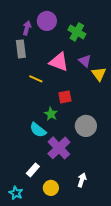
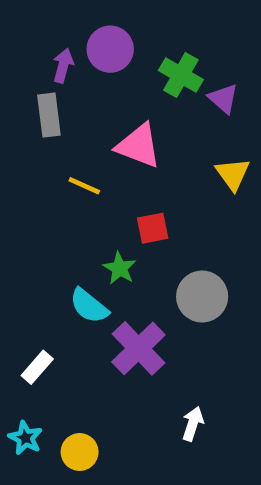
purple triangle: (85, 61) -> (223, 99), moved
white rectangle: (33, 170) -> (37, 367), moved
yellow circle: (51, 188) -> (80, 452), moved
cyan star: (16, 193) -> (25, 438), moved

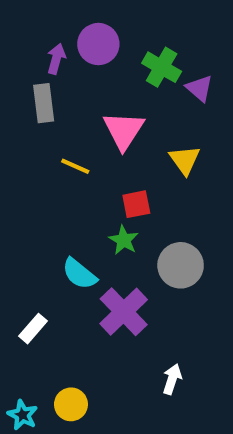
pink triangle: (138, 146) -> (124, 130), turned 42
yellow triangle: (233, 174) -> (185, 160), moved
green star: (120, 268) -> (124, 240), moved
cyan star: (25, 438) -> (22, 415), moved

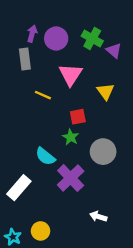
purple circle: (98, 44) -> (56, 38), moved
white rectangle: (33, 329) -> (19, 188), size x1.5
white arrow: (172, 379) -> (98, 217), turned -91

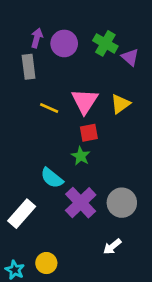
pink triangle: (71, 75) -> (85, 101), moved
yellow triangle: (105, 91) -> (120, 104), turned 30
gray circle: (103, 152) -> (122, 203), moved
white arrow: (98, 217) -> (112, 247), turned -56

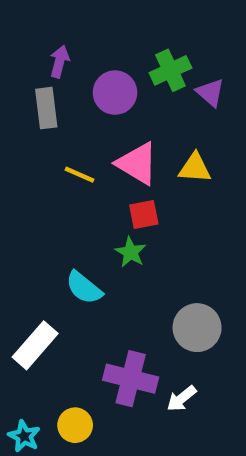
purple circle: (64, 43) -> (115, 93), moved
green cross: (105, 43) -> (170, 70), turned 35
pink triangle: (85, 101) -> (137, 164), turned -32
yellow triangle: (120, 104) -> (195, 168), turned 40
purple cross: (81, 203) -> (131, 379), moved, turned -32

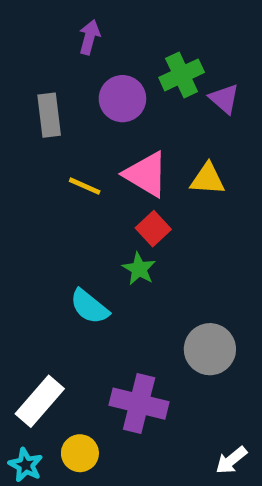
purple arrow: (60, 62) -> (89, 37), moved
red square: (144, 215) -> (153, 229), turned -32
white rectangle: (35, 345) -> (40, 401), moved
white arrow: (182, 399) -> (231, 460), moved

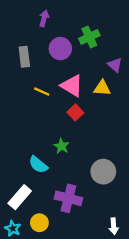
purple triangle: (224, 99) -> (115, 65), moved
green star: (139, 269) -> (61, 146), moved
cyan semicircle: (89, 307) -> (38, 165), moved
white arrow: (231, 460) -> (114, 226), turned -56

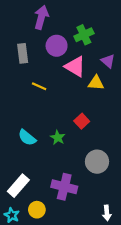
purple arrow: (44, 18) -> (41, 17), size x1.5
pink triangle: (72, 86) -> (75, 67), moved
red square: (75, 112) -> (82, 121), moved
cyan semicircle: (38, 165) -> (27, 138), moved

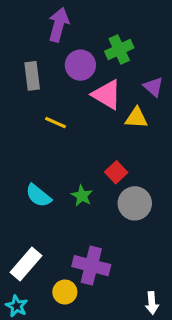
gray circle: (97, 162) -> (135, 203), moved
yellow circle: (37, 210) -> (65, 292), moved

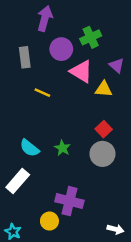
red square: (116, 172) -> (104, 129), moved
white rectangle: (26, 264) -> (18, 181), moved
white arrow: (152, 303) -> (115, 229), turned -70

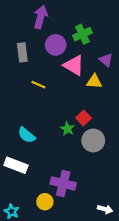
red square: (104, 129) -> (84, 118), moved
green star: (62, 148) -> (67, 129), moved
white rectangle: (18, 181) -> (16, 165), turned 70

